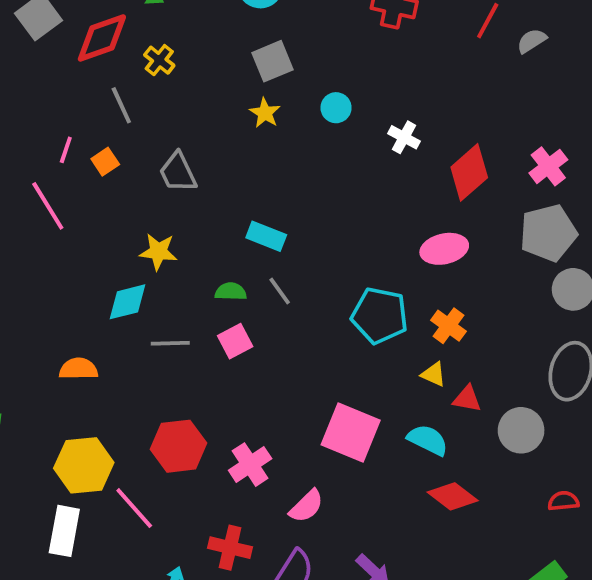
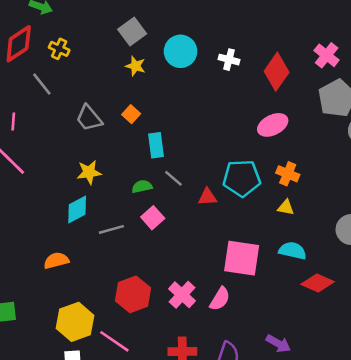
cyan circle: (336, 108) -> (181, 51), size x1.6
orange square: (105, 162) -> (131, 114), moved
cyan rectangle: (266, 236) -> (156, 145), turned 75
red triangle: (467, 399) -> (207, 197), moved
pink semicircle: (307, 506) -> (220, 299), moved

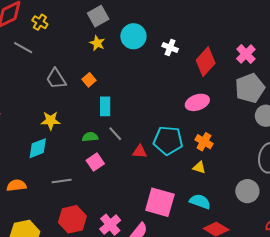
gray line: (42, 84) -> (23, 48), turned -30
gray line: (111, 229) -> (62, 181), moved

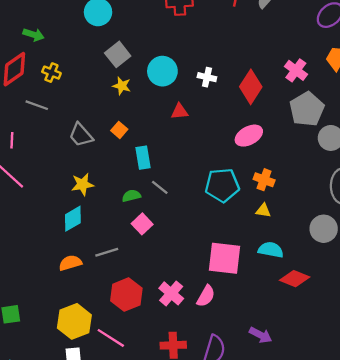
red triangle: (140, 152) -> (179, 111), moved
orange semicircle: (16, 185) -> (70, 263), moved

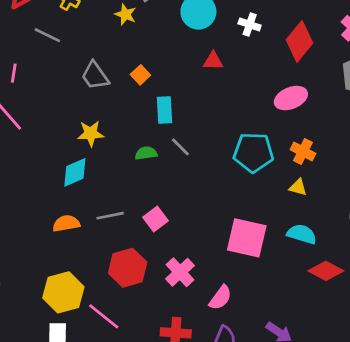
yellow star: (122, 86) -> (125, 14), moved
pink square: (142, 224) -> (156, 219), moved
pink semicircle: (206, 296) -> (220, 298), moved

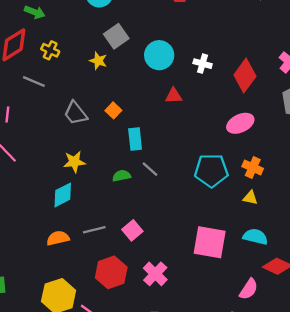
pink semicircle: (220, 298) -> (249, 289), moved

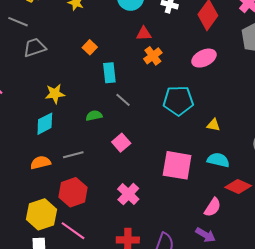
gray trapezoid: (75, 113) -> (35, 47), moved, turned 110
orange cross: (253, 167) -> (153, 56), moved, turned 30
green semicircle: (122, 176) -> (94, 116), moved
pink square: (132, 230) -> (121, 143), moved
red hexagon: (111, 272) -> (73, 192), moved

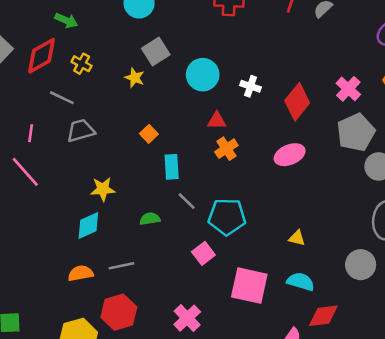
cyan pentagon: (178, 101) -> (227, 217), moved
pink square: (121, 143) -> (203, 253), moved
red diamond: (238, 186) -> (323, 316), turned -35

